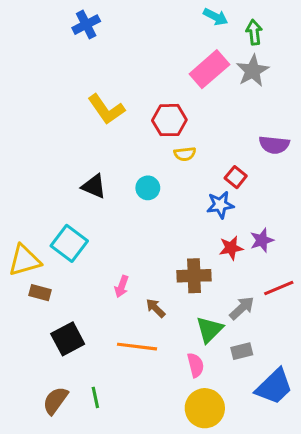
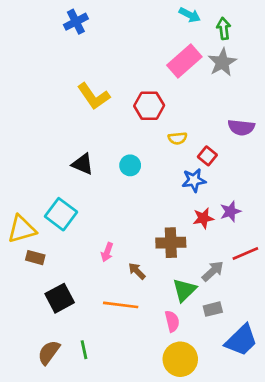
yellow semicircle: (185, 154) -> (178, 138), moved

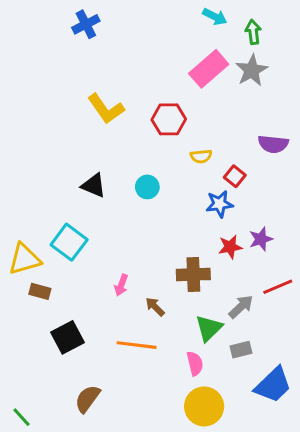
green line: (84, 350) -> (21, 417), moved, turned -30
brown semicircle: (49, 352) -> (87, 399), moved

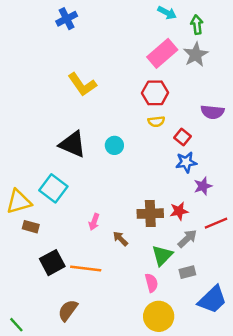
red hexagon: (169, 119) -> (155, 93), moved
black triangle: (94, 185) -> (73, 144), size x1.4
blue star: (219, 204) -> (186, 162), moved
red star: (230, 247) -> (179, 211), moved
orange line: (137, 345) -> (86, 269), moved

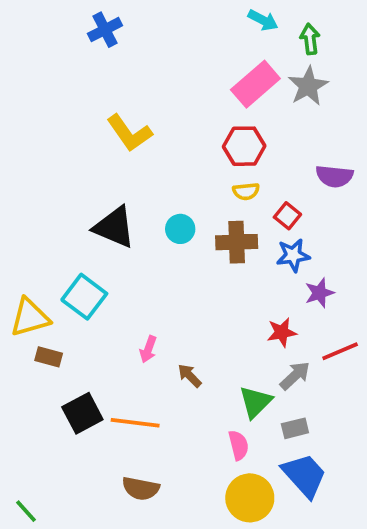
brown cross: (150, 214) -> (237, 242), moved
blue trapezoid: (212, 300) -> (304, 475), moved, turned -88
brown semicircle: (68, 310) -> (141, 488), moved, turned -115

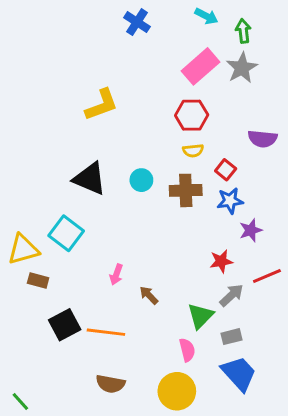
blue cross: (105, 30) -> (137, 22), moved, turned -30
yellow L-shape: (129, 133) -> (102, 105), turned -75
yellow circle: (250, 498) -> (177, 391), moved

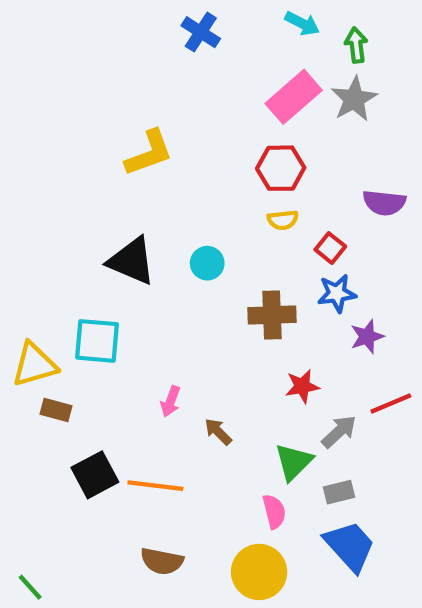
brown cross: (186, 190) -> (272, 315), moved
cyan square: (66, 233) -> (97, 341), turned -32
red star: (221, 261) -> (302, 386), moved

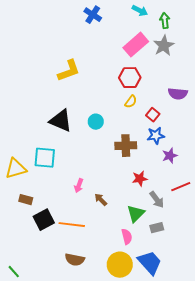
yellow semicircle: (283, 220) -> (131, 102), turned -48
brown rectangle: (56, 410) -> (26, 200), moved
gray arrow: (339, 432) -> (157, 200), turned 96
blue trapezoid: (350, 546) -> (150, 263), moved

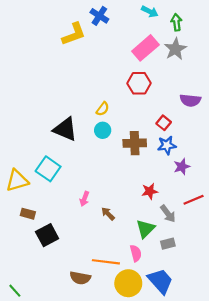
yellow L-shape: (69, 71) -> (74, 34), moved
yellow semicircle: (131, 102) -> (103, 109), moved
brown cross: (126, 146) -> (135, 143), moved
cyan square: (45, 158) -> (48, 169), turned 30
orange line: (72, 225) -> (106, 262), moved

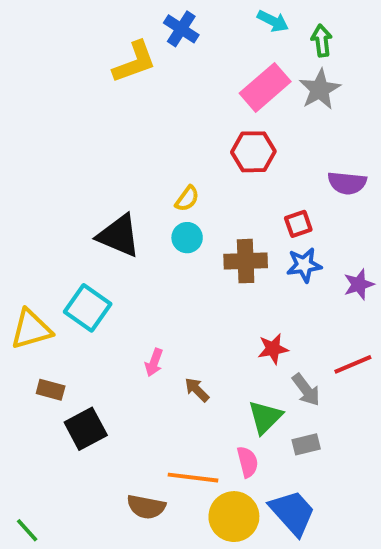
red square: (164, 123) -> (298, 224), turned 32
purple star: (182, 167) -> (359, 284), moved

